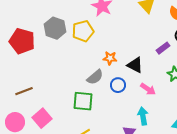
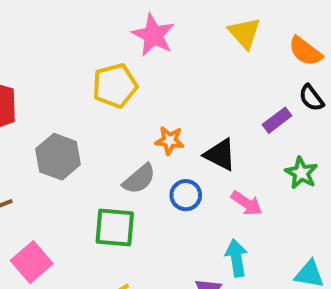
gray hexagon: (55, 28) -> (58, 157), moved

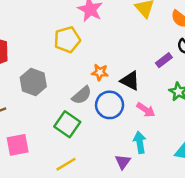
blue circle: (186, 195) -> (110, 105), size x1.5
green square: (115, 228) -> (67, 124), turned 30
pink square: (32, 262) -> (18, 145), turned 30

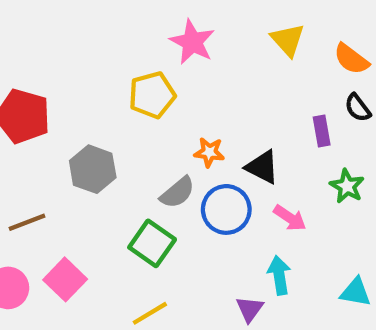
purple rectangle: (164, 60) -> (322, 131), turned -63
pink square: (18, 145) -> (65, 279), turned -35

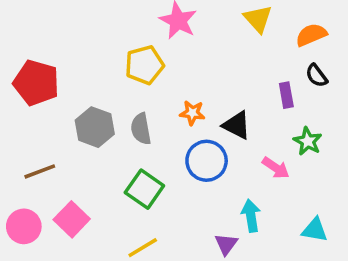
orange semicircle: (351, 59) -> (311, 35), turned 120
gray semicircle: (177, 193) -> (141, 129), moved, turned 120
pink arrow: (290, 218) -> (276, 168), moved

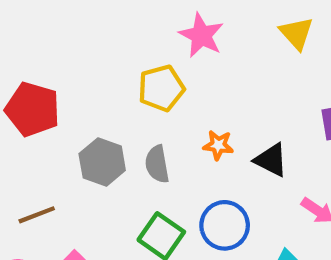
blue circle: (207, 161) -> (225, 225), moved

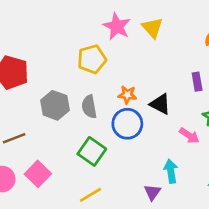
yellow triangle: (296, 33) -> (152, 28), moved
blue circle: (225, 225) -> (127, 124), moved

